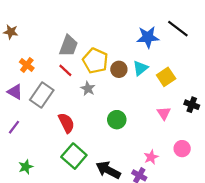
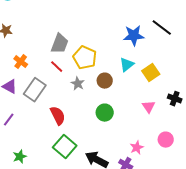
brown circle: (119, 69) -> (105, 81), moved

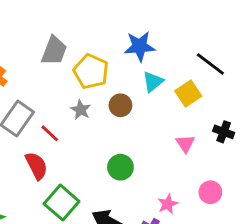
black line: (162, 28) -> (210, 64), moved
blue star: (134, 36) -> (140, 46), moved
red line: (57, 67) -> (50, 133), moved
green circle: (105, 113) -> (120, 167), moved
red semicircle: (58, 116) -> (36, 166), moved

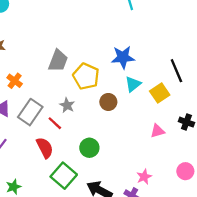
black line: (210, 64) -> (176, 71), turned 30
gray star: (81, 110) -> (67, 105), moved
pink triangle: (185, 144) -> (157, 131), turned 48
green circle: (120, 167) -> (89, 148), moved
pink circle: (210, 192) -> (185, 171), moved

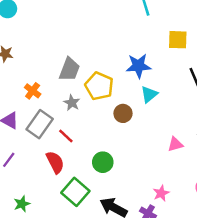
orange cross: (15, 81) -> (33, 91), moved
yellow square: (160, 93) -> (178, 40), moved, turned 36
gray star: (67, 105) -> (72, 103), moved

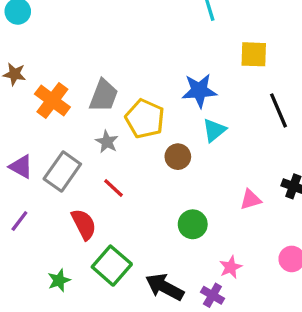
orange cross: (33, 91) -> (52, 101), moved, size x1.5
red line: (66, 136) -> (113, 188), moved
green circle: (103, 162) -> (193, 224), moved
green star: (22, 204) -> (59, 280), moved

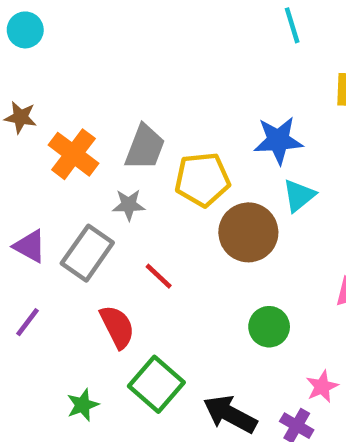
yellow pentagon: (145, 119) -> (202, 179), turned -30
gray star: (107, 142) -> (129, 205), moved, turned -30
brown circle: (178, 157) -> (248, 232), size x1.6

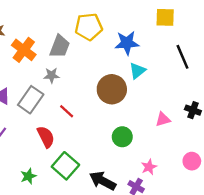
yellow pentagon: (202, 179) -> (89, 27), moved

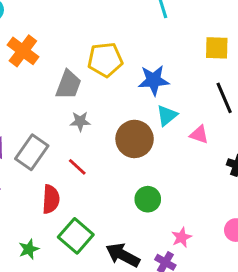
yellow square: (165, 17) -> (217, 48), moved
orange cross: (24, 50) -> (23, 51), moved
gray star: (52, 75) -> (80, 121), moved
pink triangle: (163, 119) -> (199, 135), moved, turned 35
red semicircle: (46, 137) -> (51, 199), turned 30

